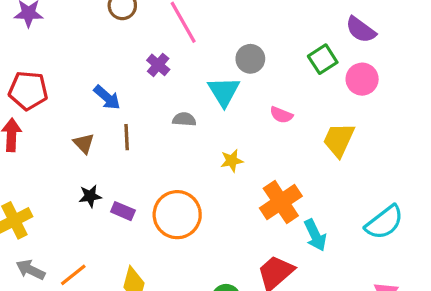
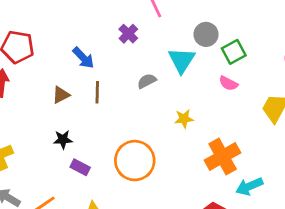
green square: (323, 59) -> (234, 52), moved
gray semicircle: (184, 119) -> (147, 81), turned -36
brown triangle: (84, 143) -> (61, 95), turned 42
purple rectangle: (123, 211) -> (80, 167), moved
cyan arrow: (315, 235) -> (249, 186), turned 88

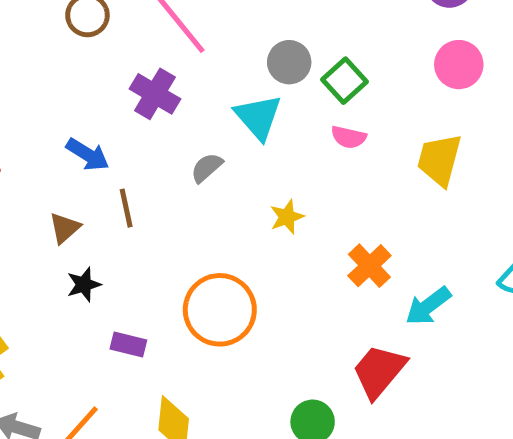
purple cross: (128, 34) -> (155, 94), size x1.4
black star: (63, 139) -> (84, 285), moved
orange cross: (223, 156) -> (369, 266), size x0.7

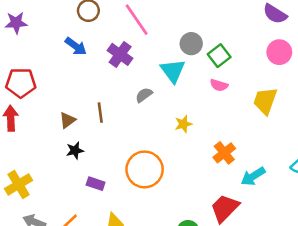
blue arrow: (88, 155) -> (76, 46), moved

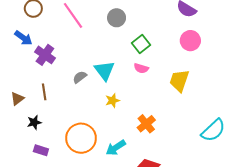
gray circle: (191, 44) -> (117, 18), moved
purple cross: (120, 54) -> (45, 55), moved
cyan triangle: (173, 71) -> (104, 71), moved
black star: (75, 150) -> (34, 122), moved
cyan arrow: (253, 176) -> (116, 148), moved

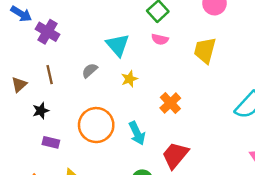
gray semicircle: (80, 77) -> (90, 71), moved
cyan arrow: (116, 148) -> (137, 133), turned -78

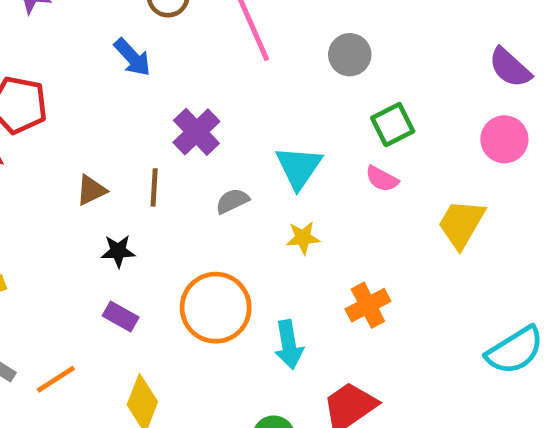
purple cross: (48, 32) -> (196, 132), moved

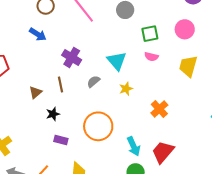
green square: (393, 125) -> (150, 34), turned 30
pink circle: (504, 139) -> (185, 29), moved
cyan arrow: (289, 345) -> (134, 146), moved

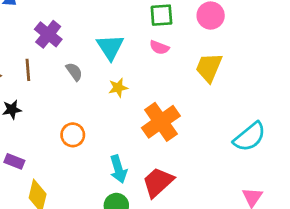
gray semicircle: (93, 82) -> (74, 72), turned 88
orange cross: (159, 109) -> (161, 122), size x1.5
orange circle: (98, 126) -> (73, 135), size x0.6
purple rectangle: (61, 140) -> (14, 161), moved

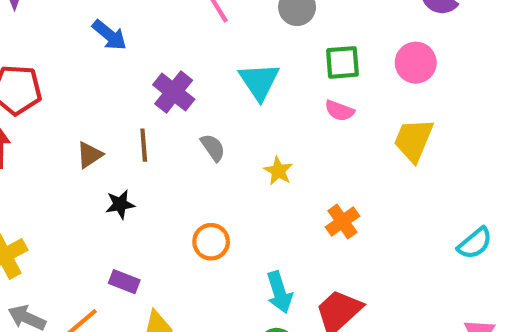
cyan triangle: (110, 47) -> (259, 81), moved
yellow star: (118, 88) -> (278, 171), turned -30
orange cross: (161, 122) -> (342, 222), size x0.6
cyan semicircle: (250, 137) -> (475, 243), size x0.7

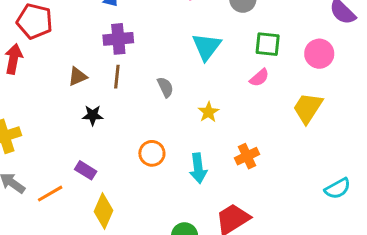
purple cross: (174, 92) -> (118, 39), moved, turned 36
pink semicircle: (340, 111) -> (259, 78), turned -72
cyan arrow: (279, 292) -> (198, 168), moved

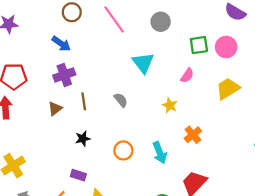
purple cross: (118, 39) -> (64, 75), moved
green square: (268, 44) -> (199, 45), moved
yellow trapezoid: (308, 108) -> (228, 89), turned 40
yellow star: (208, 112) -> (170, 105), moved
black star: (93, 115) -> (83, 139), moved

